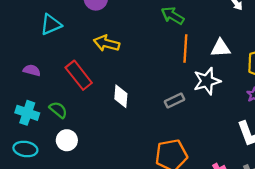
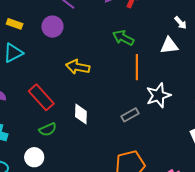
yellow arrow: (107, 43) -> (78, 67), moved
white triangle: (221, 48) -> (169, 46), moved
green semicircle: (58, 110) -> (48, 129), moved, turned 120

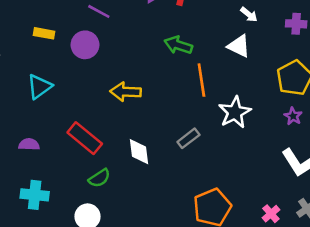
yellow rectangle: (15, 24) -> (44, 33), moved
white triangle: (169, 46) -> (239, 46), turned 42
gray rectangle: (130, 115) -> (188, 138), moved

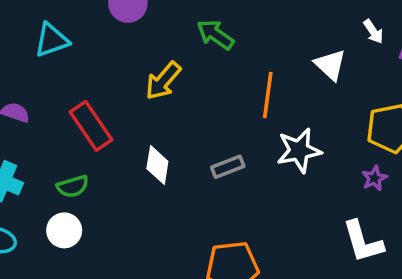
white arrow: (249, 14) -> (373, 32), moved
green arrow: (178, 45) -> (215, 35), moved
yellow arrow: (126, 92) -> (163, 81), turned -68
green semicircle: (99, 178) -> (73, 186), moved

